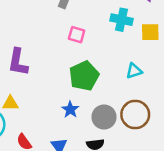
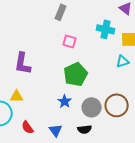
cyan triangle: (134, 71) -> (123, 61), moved

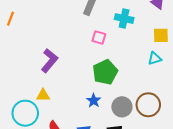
cyan cross: (106, 29) -> (124, 19), moved
purple L-shape: (23, 63) -> (49, 61), turned -150

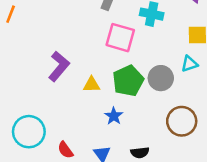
pink square: (99, 37) -> (120, 38), size x1.6
yellow triangle: (43, 95) -> (92, 85), moved
gray circle: (122, 107) -> (161, 78), moved

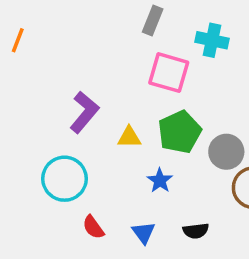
gray circle: (161, 78) -> (226, 152), moved
cyan circle: (29, 132) -> (65, 179), moved

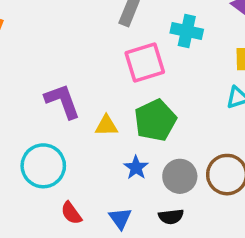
pink square: (169, 73) -> (145, 63), turned -33
purple L-shape: (84, 112) -> (63, 101), turned -60
gray circle: (226, 152) -> (180, 176), moved

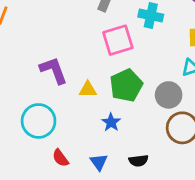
gray circle: (180, 176) -> (169, 95), moved

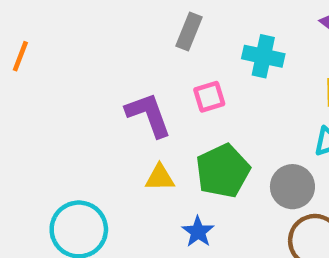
pink square: (118, 40) -> (209, 97), size x0.6
purple L-shape: (54, 70) -> (149, 115), moved

